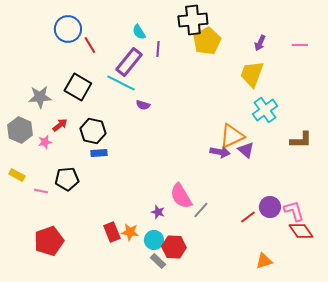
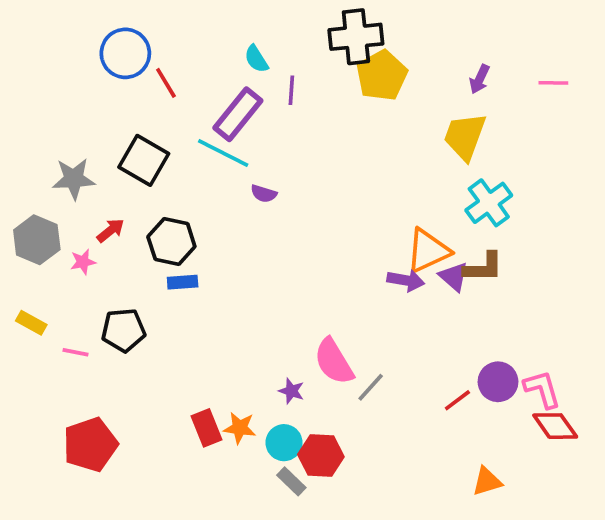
brown L-shape: (301, 140) -> (483, 267), moved

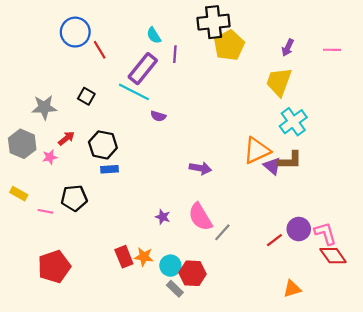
black square: (144, 160) -> (86, 96), size x0.6
purple arrow: (406, 280) -> (200, 168), moved
purple star: (291, 391) -> (163, 217), moved

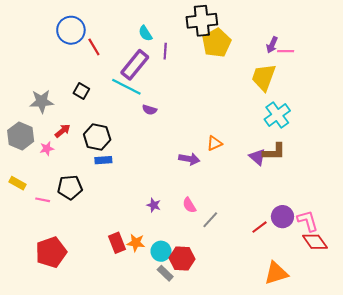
pink line: (332, 50) -> (286, 51), moved
orange triangle: (257, 150) -> (214, 143), moved, size x0.6
pink semicircle: (200, 217) -> (189, 205), size x0.6
orange triangle: (292, 289) -> (276, 273), size x1.4

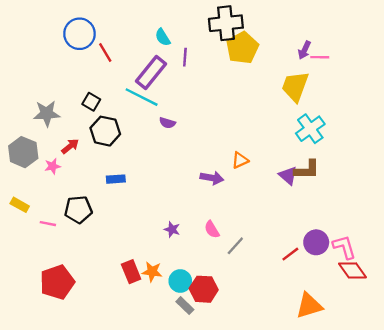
black hexagon: (97, 137) -> (105, 131), moved

